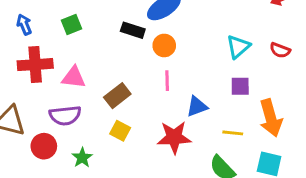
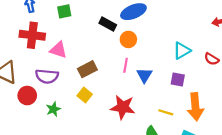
blue triangle: (197, 106) -> (144, 75), moved, turned -49

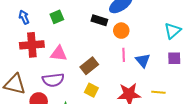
yellow line: (166, 112) -> (158, 92), moved

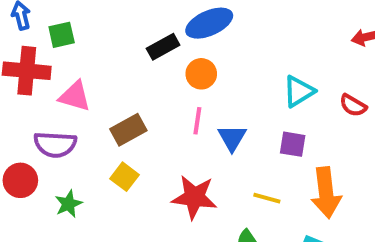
green square: (57, 17) -> (62, 35), moved
black rectangle: (99, 20) -> (163, 47), turned -56
yellow line: (158, 92) -> (267, 198), moved

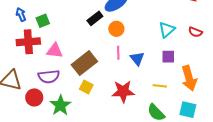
brown rectangle: (128, 130) -> (84, 63), size x1.4
green star: (68, 204) -> (60, 105), size x1.5

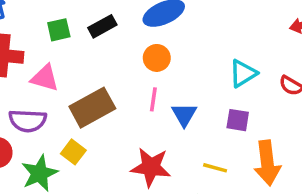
black rectangle: (95, 18) -> (102, 26), moved
green square: (43, 21) -> (59, 30), moved
yellow square: (86, 87) -> (73, 152), moved

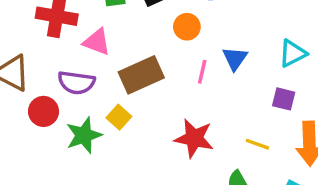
orange circle: (157, 58) -> (187, 27), moved
blue triangle: (184, 115) -> (235, 58), moved

